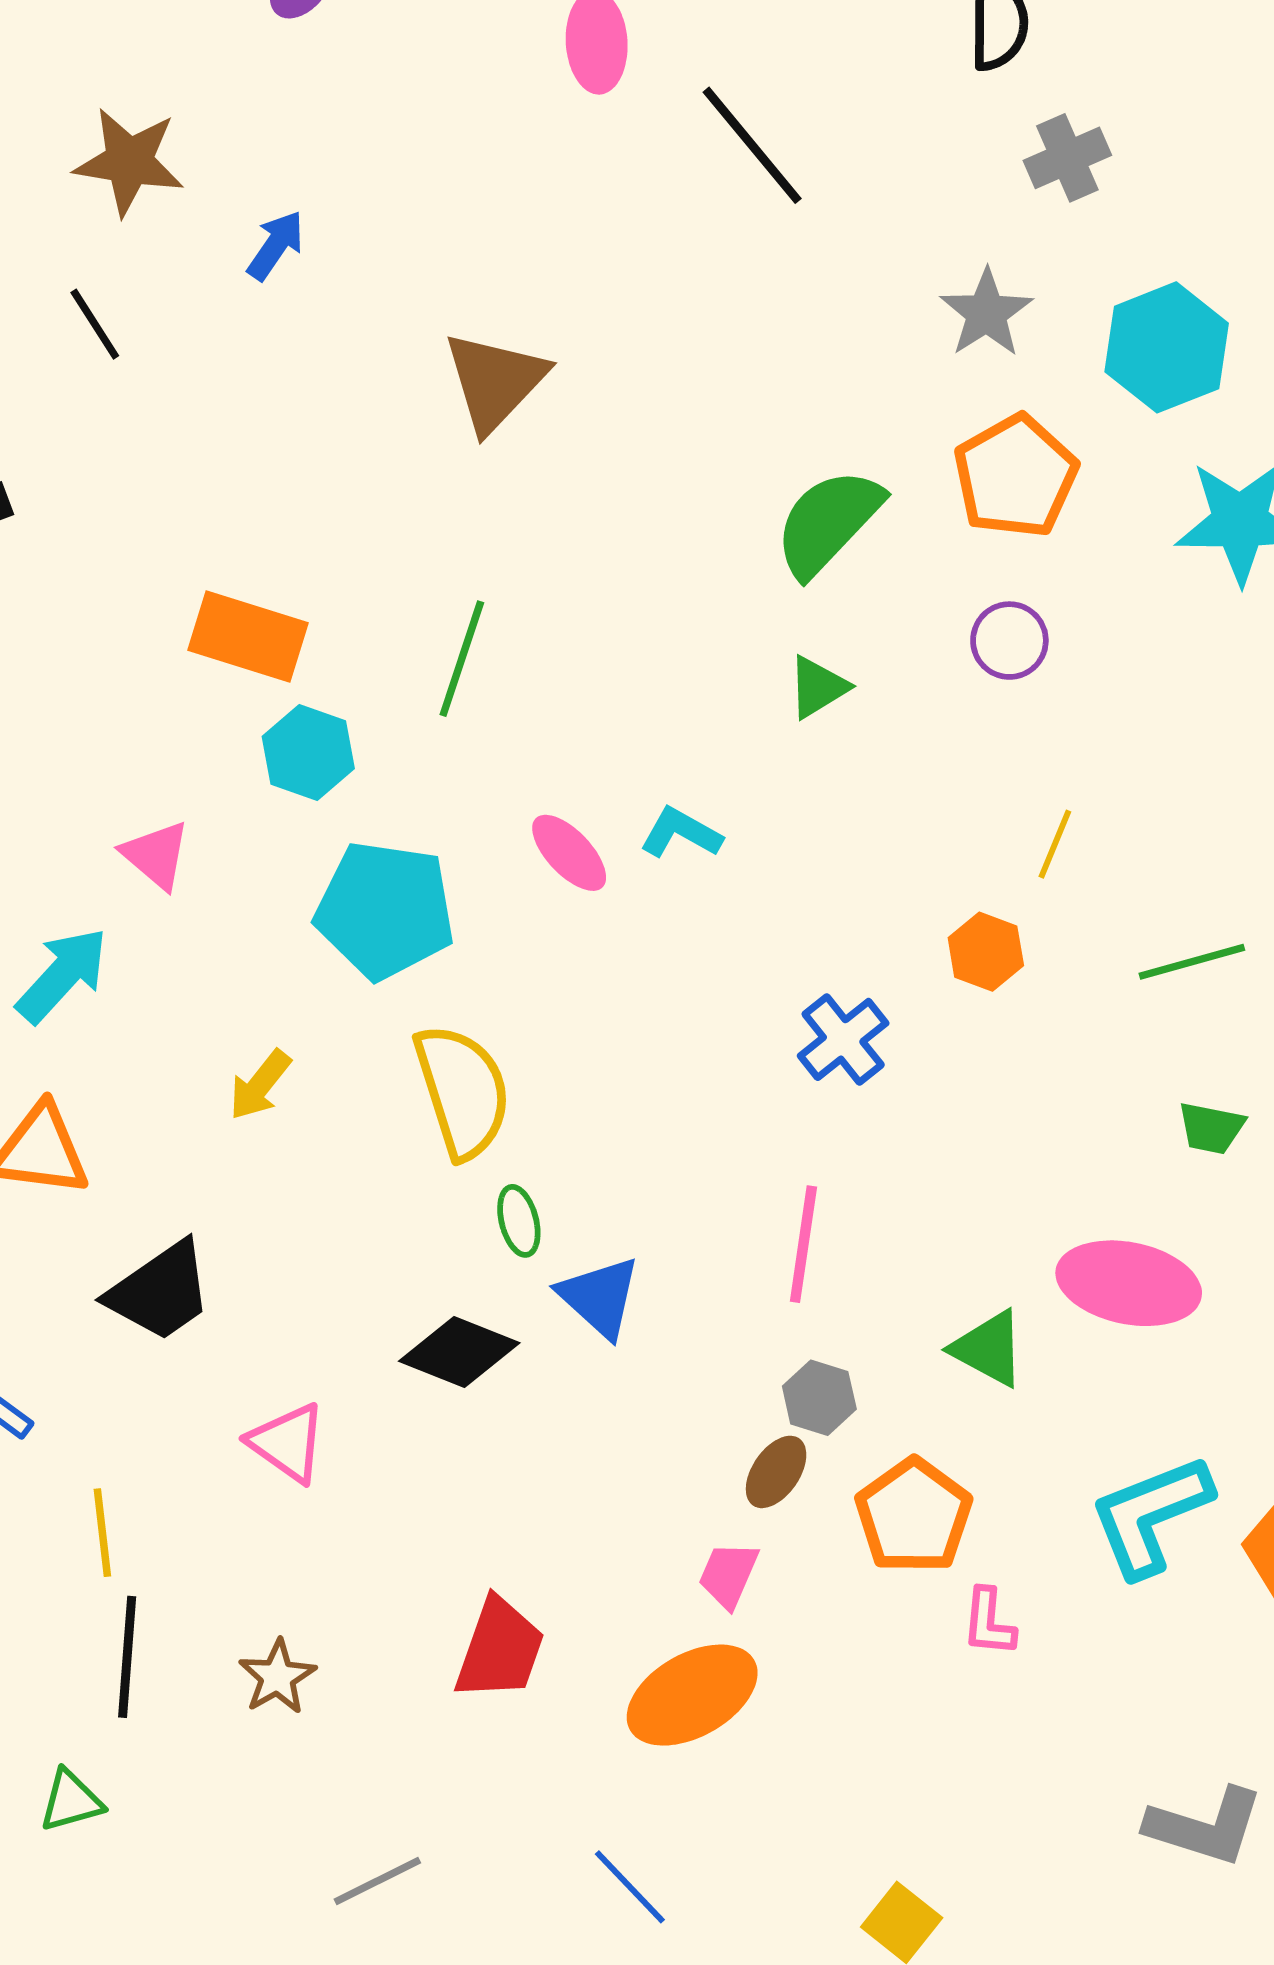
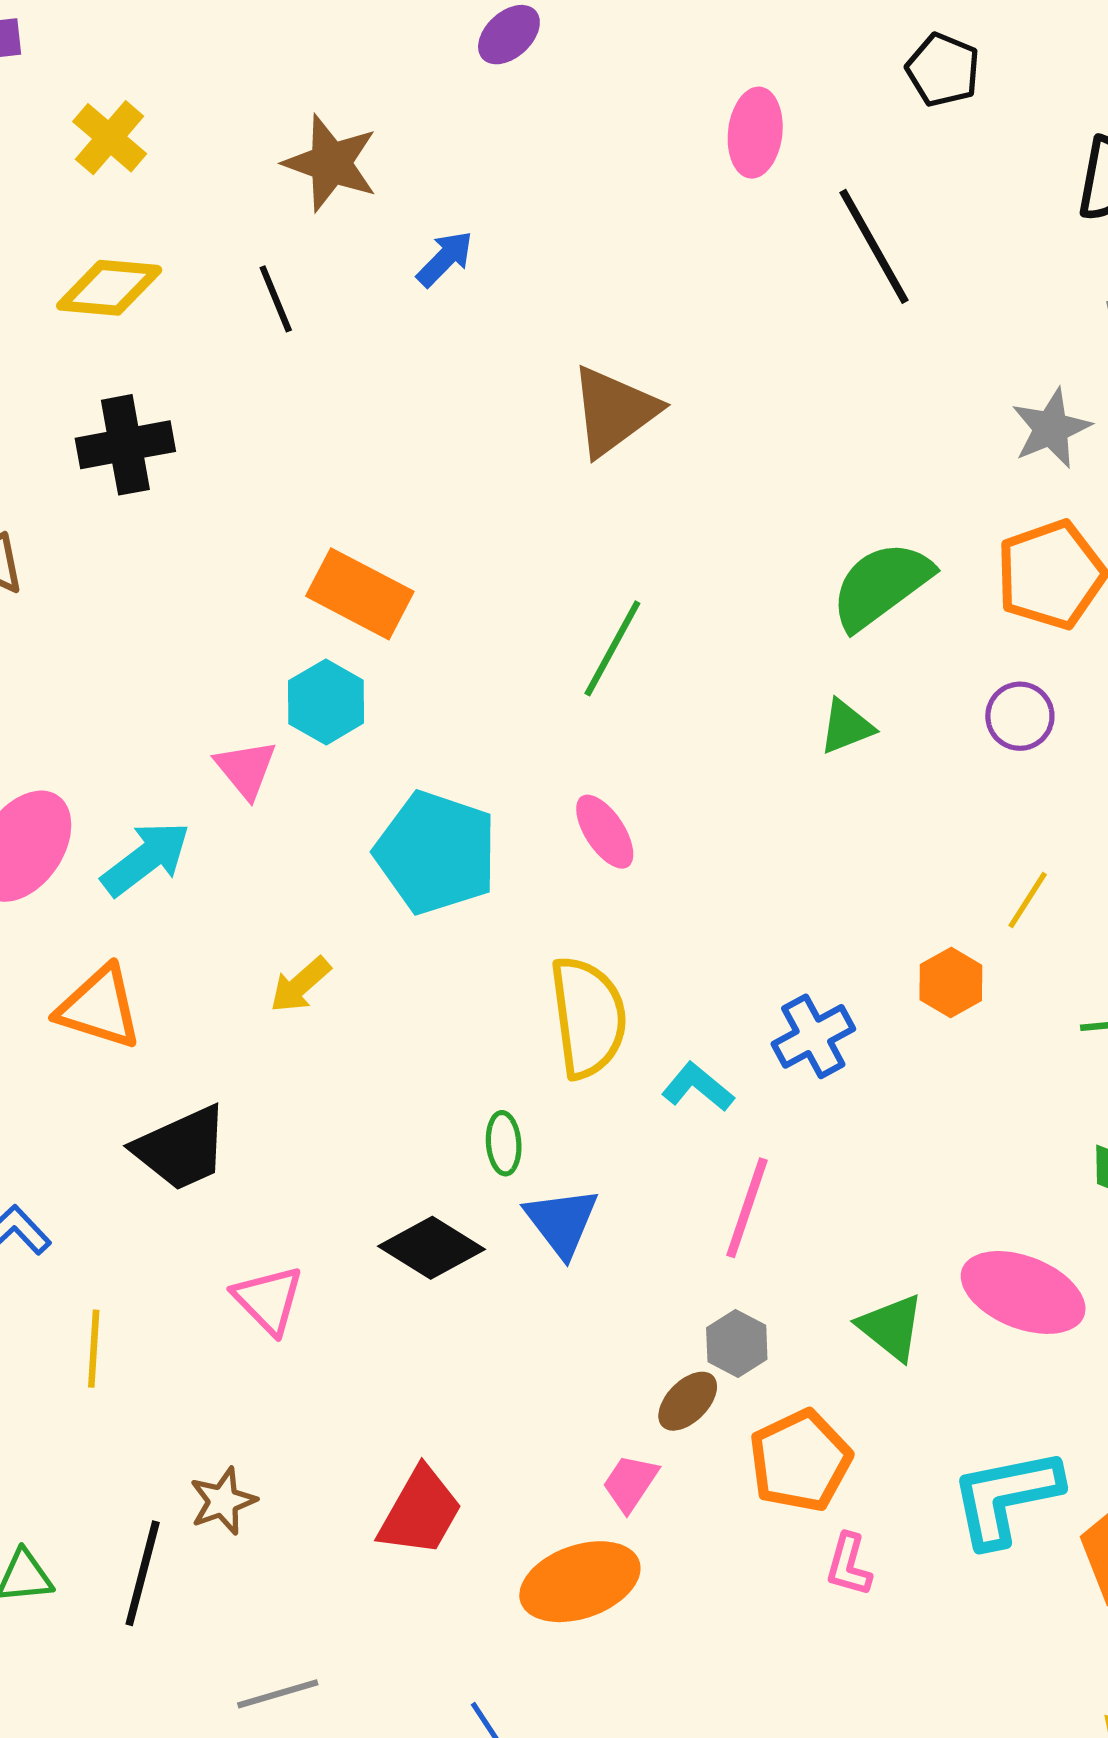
green line: (462, 659) -> (612, 648), moved
cyan hexagon: (308, 752) -> (326, 702), moved
cyan L-shape: (681, 833) -> (698, 1087), moved
yellow semicircle: (462, 1091) -> (588, 1017), moved
black line: (127, 1657) -> (143, 1573), moved

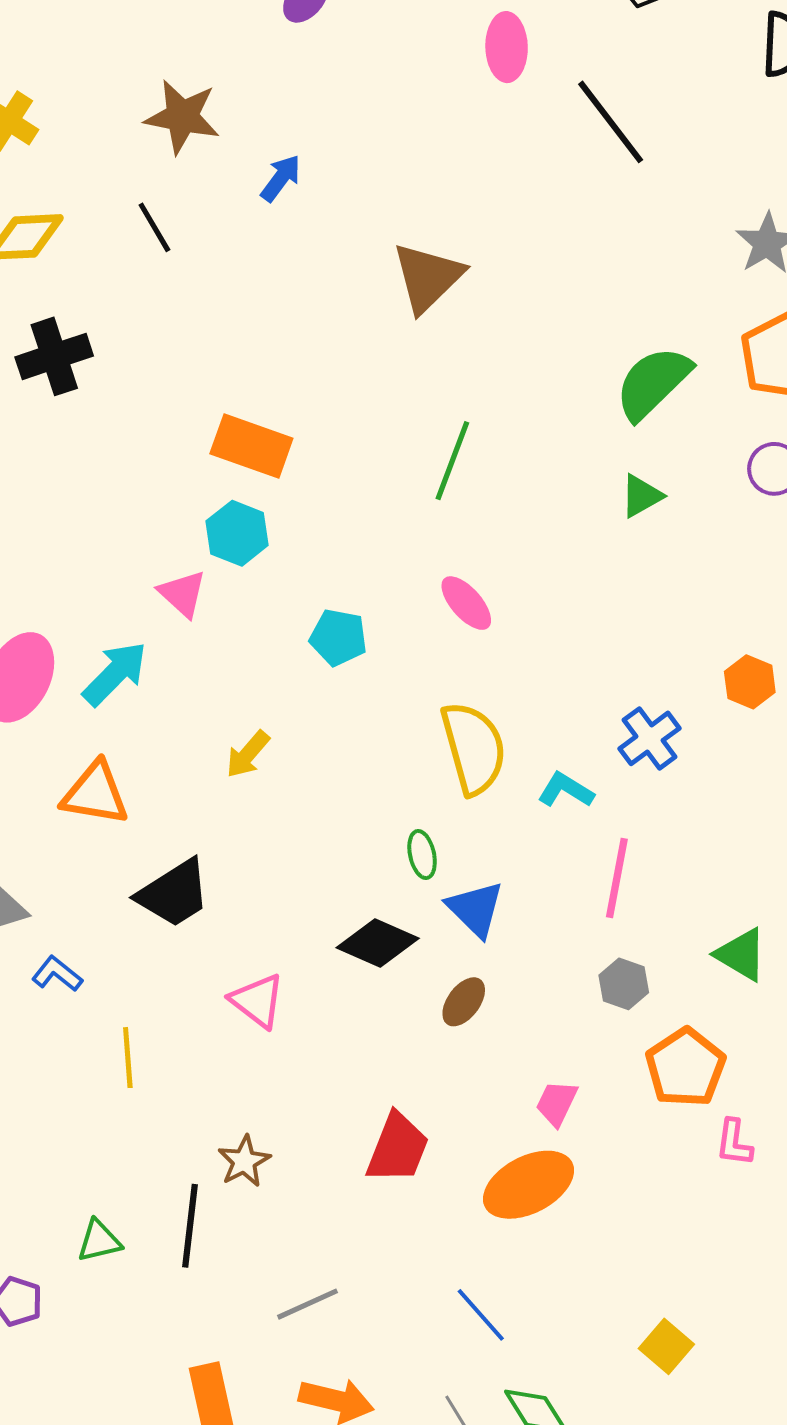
cyan pentagon: (436, 853) -> (338, 638), size x0.6
brown ellipse: (688, 1401) -> (464, 1002), moved

